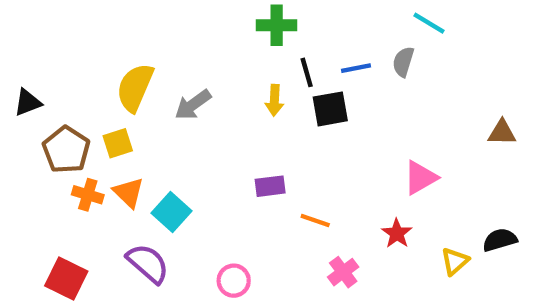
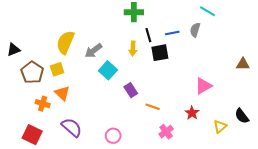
purple rectangle: (270, 186) -> (131, 90), turned 64
orange cross: (88, 195) -> (43, 104), moved
cyan square: (171, 212) -> (108, 70), moved
black semicircle: (500, 240) -> (242, 116), turned -112

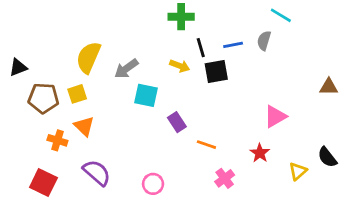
yellow arrow: (133, 49) -> (180, 66), turned -72
cyan square: (108, 70) -> (146, 95), turned -30
brown pentagon: (32, 72) -> (43, 98), turned -30

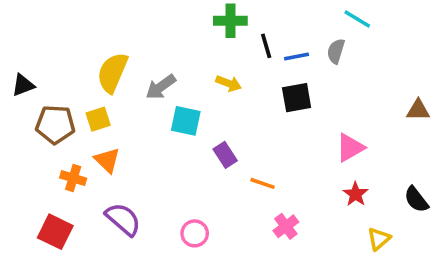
black line: (201, 48) -> (266, 46), moved
black square: (216, 71) -> (297, 98), moved
red star: (260, 153) -> (356, 194), moved
yellow triangle: (298, 171) -> (379, 239), moved

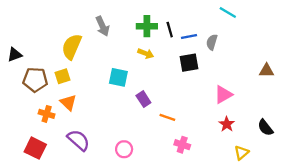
green cross: (230, 21) -> (147, 26), moved
gray semicircle: (336, 51) -> (212, 42), moved
gray arrow: (161, 87) -> (102, 26), moved, turned -78
pink cross: (286, 226) -> (182, 145), turned -35

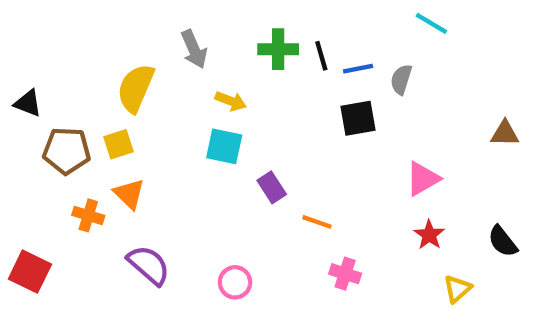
yellow arrow: (146, 54) -> (231, 101), moved
black triangle: (15, 55) -> (28, 103), turned 42
red square: (35, 148) -> (30, 272), moved

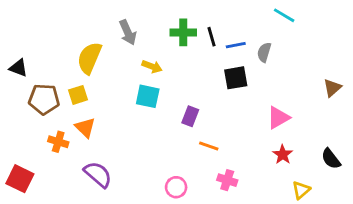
brown triangle: (505, 133) -> (332, 88), turned -42
purple rectangle: (272, 187) -> (190, 116), moved, turned 54
pink circle: (235, 282) -> (176, 187), moved

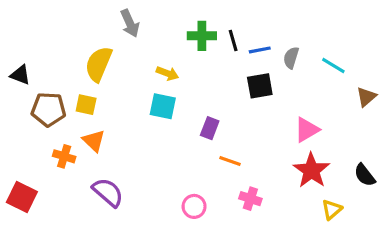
cyan line: (284, 15) -> (333, 66), moved
gray arrow: (128, 32) -> (130, 23), moved
yellow square: (78, 95) -> (86, 105), turned 30
red star: (283, 155) -> (311, 170), size x1.6

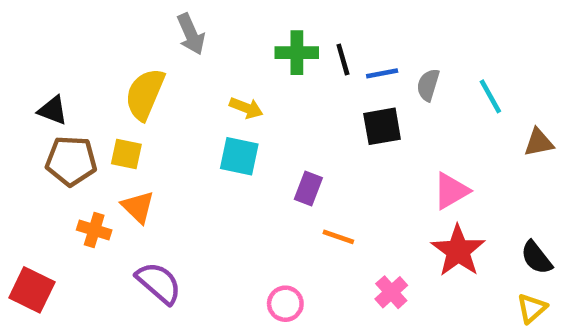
cyan line: (333, 66) -> (490, 96), turned 30
black triangle: (20, 75) -> (53, 110), moved
brown triangle: (366, 97) -> (539, 142), turned 30
pink cross: (250, 199) -> (391, 292), moved, turned 30
yellow triangle: (332, 210) -> (532, 308), moved

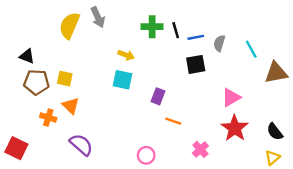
yellow semicircle: (145, 94) -> (69, 25), moved
brown triangle: (539, 142) -> (276, 73), size x1.5

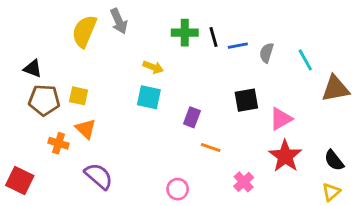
black square: (196, 64) -> (246, 100), moved

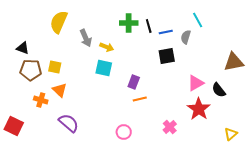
gray arrow: (119, 21) -> (86, 38), moved
cyan line: (305, 60) -> (198, 20), moved
black square: (246, 100) -> (167, 56), moved
orange line: (211, 147) -> (140, 99), moved, turned -32
black semicircle: (334, 160) -> (219, 90), moved

